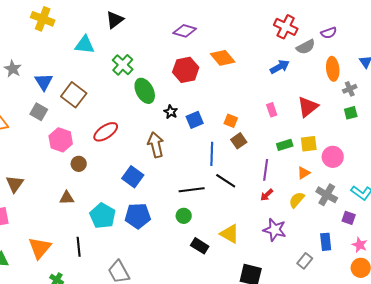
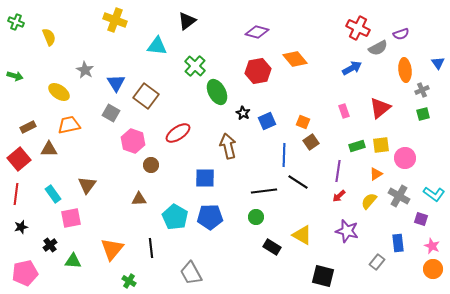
blue square: (133, 177) -> (205, 178), turned -35

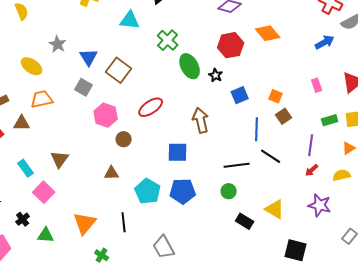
black star: (243, 113) -> (216, 75), moved
yellow semicircle: (369, 201) -> (342, 175), turned 36
pink square: (71, 218) -> (44, 192), turned -35

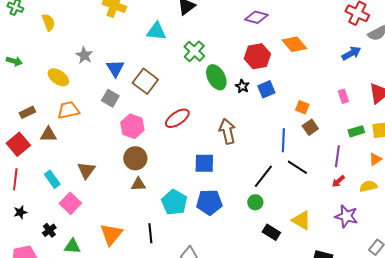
blue square: (240, 95) -> (266, 89), moved
brown circle: (124, 139) -> (135, 158), moved, size x1.5
black line: (237, 165) -> (263, 176), turned -45

